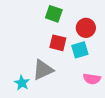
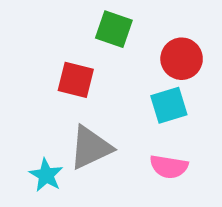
red square: (58, 43) -> (76, 80), moved
pink semicircle: (92, 79) -> (169, 167), moved

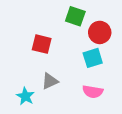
green square: (114, 29) -> (75, 16), moved
gray triangle: (91, 148) -> (50, 81), size x0.7

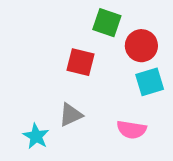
red square: (42, 44) -> (80, 62), moved
cyan square: (93, 58) -> (150, 82), moved

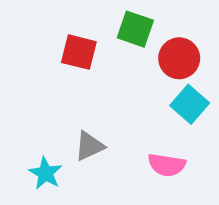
red square: (80, 62) -> (79, 52), moved
cyan square: (150, 82) -> (190, 104), turned -32

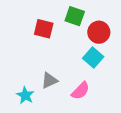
cyan square: (190, 104) -> (93, 57), moved
pink semicircle: (167, 165) -> (80, 91), moved, turned -54

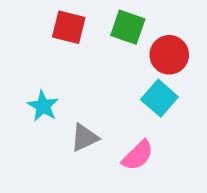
red square: (44, 29) -> (69, 27), moved
cyan star: (25, 95) -> (43, 106), moved

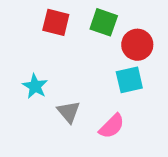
cyan square: (159, 98) -> (129, 80), turned 36
gray triangle: (84, 138) -> (69, 112), turned -45

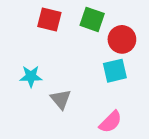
cyan star: (35, 86) -> (31, 76), turned -30
pink semicircle: (112, 126) -> (111, 122), moved

